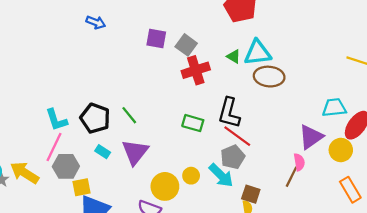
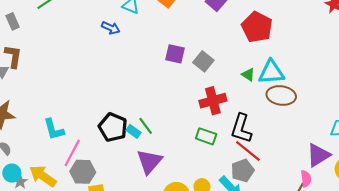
blue arrow: (96, 22) -> (111, 28), moved
red cross: (196, 70) -> (213, 101), moved
cyan L-shape: (56, 120) -> (54, 129), moved
cyan rectangle: (103, 152) -> (134, 131), moved

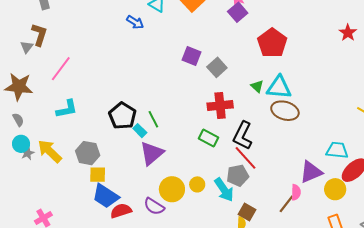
cyan L-shape: (54, 129) -> (67, 109), turned -95
cyan rectangle: (134, 131) -> (140, 131), moved
pink line: (72, 153) -> (61, 69), moved

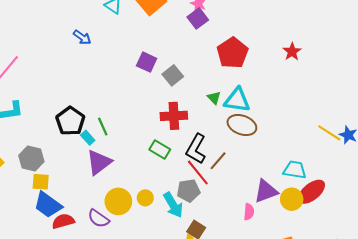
blue arrow: (135, 22) -> (82, 37), moved
red star: (348, 33) -> (292, 52), moved
yellow circle: (335, 189) -> (292, 199), moved
brown line: (286, 204) -> (218, 161), moved

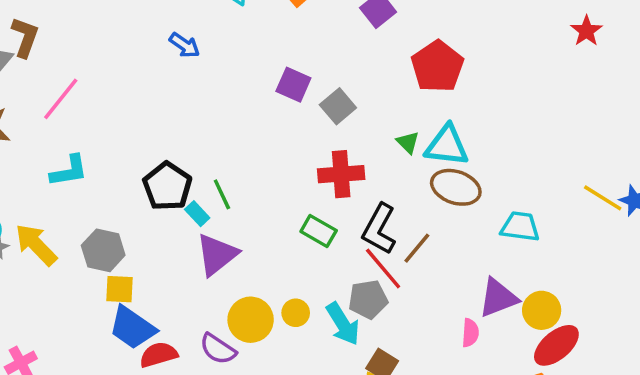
red star: (292, 52) -> (586, 31), moved
cyan trapezoid: (295, 170) -> (520, 227), moved
red ellipse: (312, 192) -> (556, 345), moved

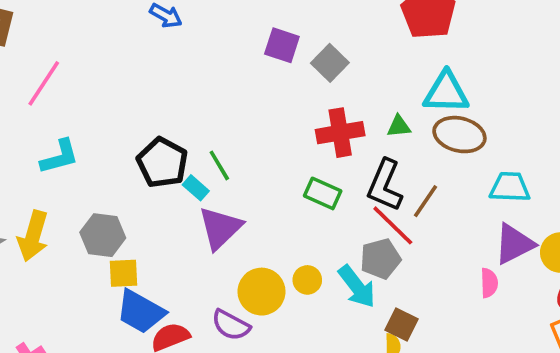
green triangle: (408, 142) -> (399, 126), moved, turned -45
cyan trapezoid: (520, 227) -> (510, 187), moved
yellow arrow: (36, 245) -> (33, 236), turned -114

